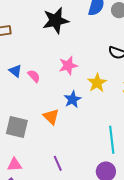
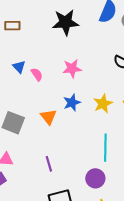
yellow star: (97, 83) -> (103, 104), moved

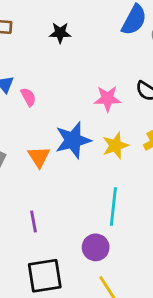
black star: (66, 22) -> (60, 33), moved, size x0.6
pink star: (72, 69) -> (107, 99), moved
blue star: (72, 103) -> (73, 140), size x1.5

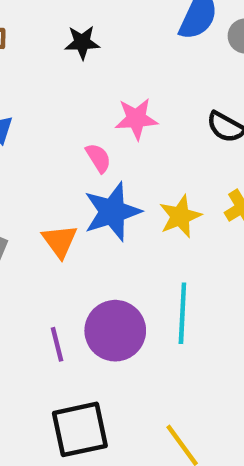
pink semicircle: (28, 97) -> (98, 158), moved
pink star: (107, 99) -> (136, 119), moved
purple circle: (96, 247) -> (115, 331), moved, size x1.4

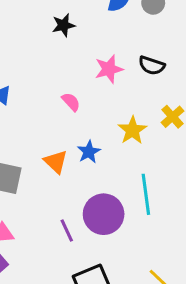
black star: (82, 42) -> (63, 25), moved
pink star: (136, 119) -> (109, 69), moved
blue star: (112, 212) -> (89, 152), moved, size x0.6

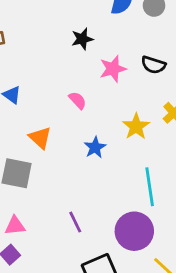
black star: (63, 25) -> (82, 39), moved
orange triangle: (56, 162) -> (40, 138), moved
purple circle: (104, 214) -> (134, 231), moved

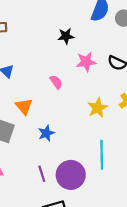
blue star: (95, 147) -> (46, 133), moved
purple circle: (134, 231) -> (71, 175), moved

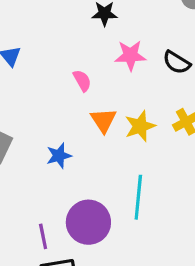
orange triangle: (24, 106) -> (103, 120), moved
purple line: (42, 174) -> (43, 236), moved

